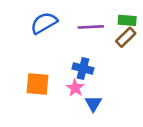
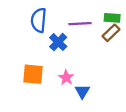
blue semicircle: (44, 23) -> (39, 20), turned -55
blue cross: (83, 68) -> (58, 42), moved, turned 30

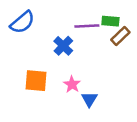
green rectangle: (112, 18) -> (110, 21), moved
blue semicircle: (39, 20) -> (22, 22), moved, turned -135

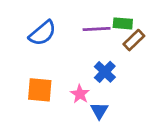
blue semicircle: (22, 22) -> (43, 33), moved
blue cross: (63, 46) -> (105, 72), moved

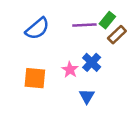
green rectangle: (123, 23) -> (107, 20), turned -56
pink star: (80, 94) -> (70, 70), moved

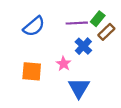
blue cross: (92, 62) -> (83, 46), moved
blue triangle: (87, 96) -> (79, 88), size x1.5

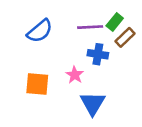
blue cross: (83, 46) -> (98, 54), turned -35

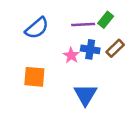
brown rectangle: (125, 37) -> (115, 48), moved
pink star: (75, 75) -> (71, 55), moved

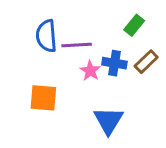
purple line: (83, 25) -> (77, 45), moved
blue semicircle: (37, 28) -> (46, 36), turned 125

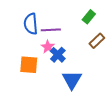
blue cross: (114, 63) -> (58, 55), moved, turned 35
pink star: (90, 71) -> (48, 47), moved

